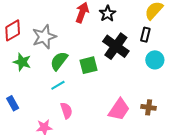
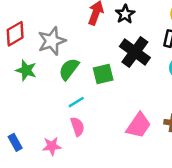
cyan line: (58, 85) -> (76, 102), moved
blue rectangle: (13, 103) -> (15, 142), moved

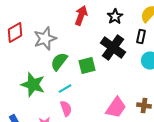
black star: (125, 14) -> (115, 17), moved
green star: (26, 70) -> (33, 85), moved, size x1.4

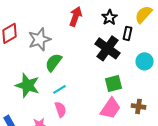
black rectangle: (141, 37) -> (128, 33), moved
green square: (87, 66) -> (114, 83), moved

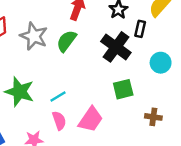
gray star: (39, 39) -> (34, 36), turned -30
green semicircle: (53, 62) -> (66, 41), moved
pink trapezoid: (111, 108) -> (91, 119), moved

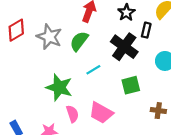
green star: (19, 92) -> (59, 87), moved
cyan line: (58, 96) -> (93, 70), moved
pink trapezoid: (91, 119) -> (101, 113), turned 85

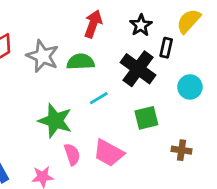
green semicircle: (79, 41) -> (81, 62), turned 50

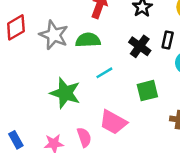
black rectangle: (166, 48) -> (168, 40), moved
black cross: (138, 69) -> (140, 46), size x0.7
pink semicircle: (72, 154) -> (84, 137), moved

